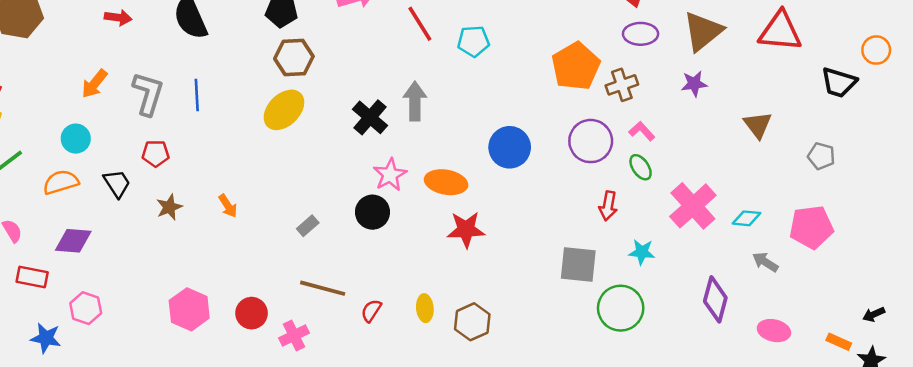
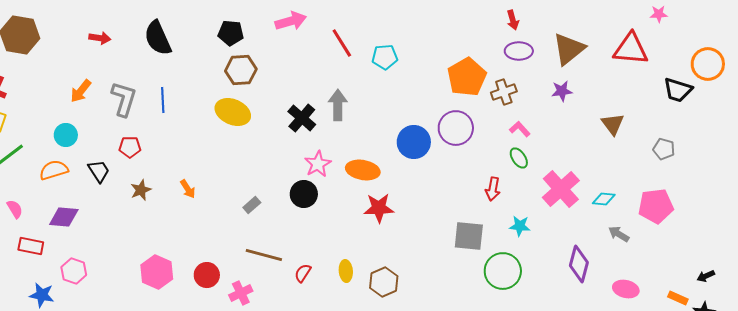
orange circle: (876, 50) -> (708, 64), size x1.4
yellow ellipse: (284, 110) -> (233, 112), turned 68
purple circle: (591, 141) -> (456, 128), moved

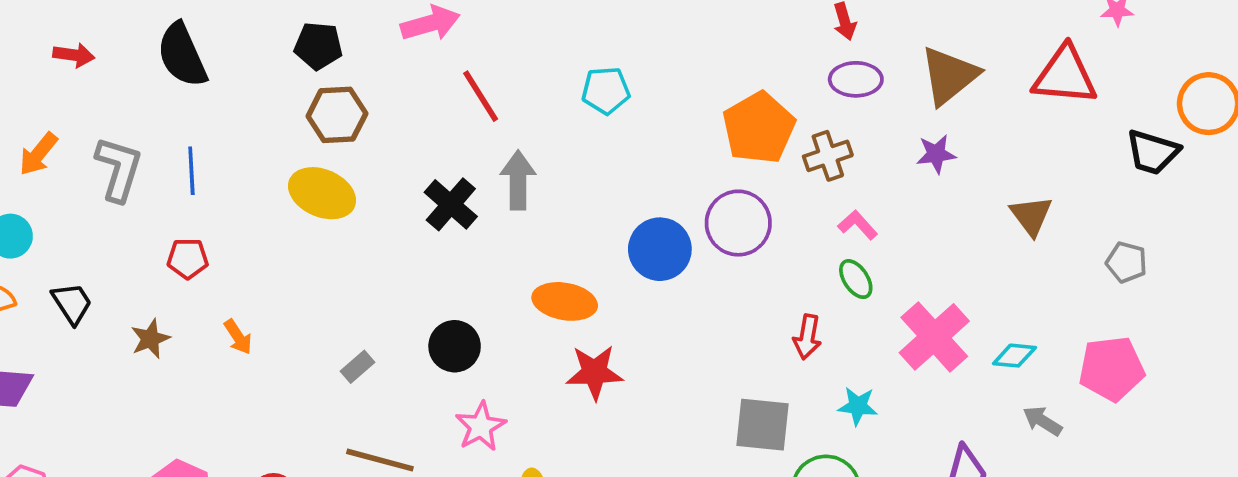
red line: (342, 43) -> (481, 96), moved
red pentagon: (130, 147) -> (188, 259), moved
pink star: (318, 164) -> (481, 426), moved

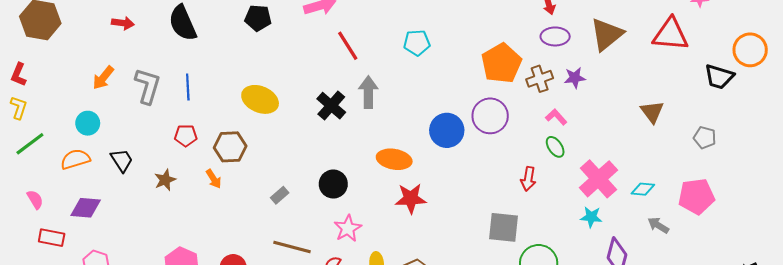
brown hexagon: (337, 115) -> (230, 147), moved
purple star: (936, 154) -> (575, 78), moved
cyan star: (858, 406) -> (591, 217), moved

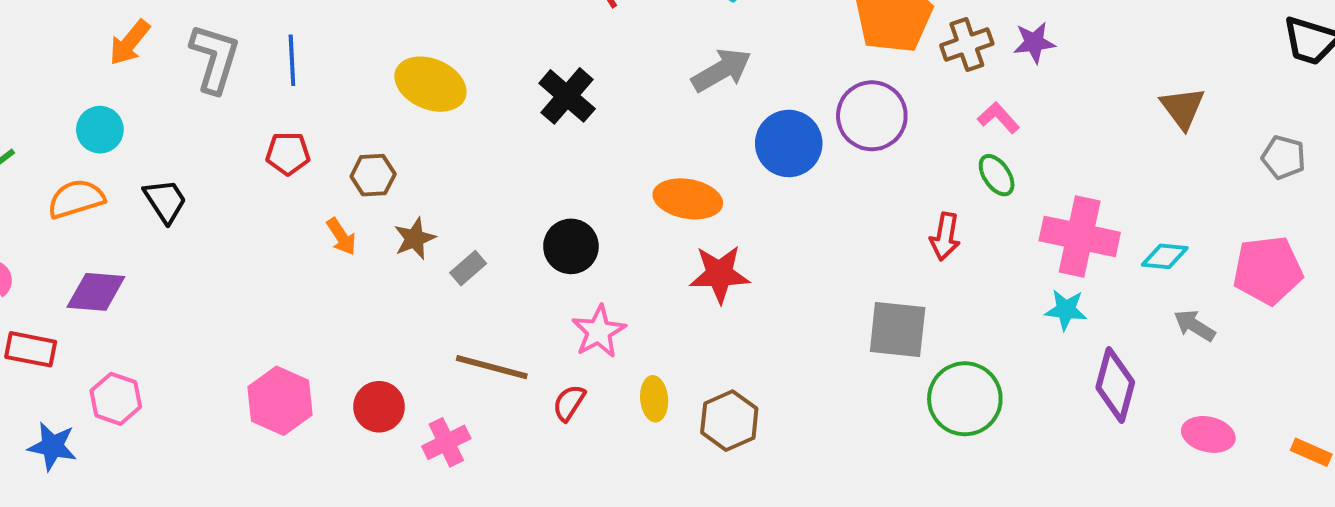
gray arrow: (368, 92) -> (721, 70), moved, turned 60
brown hexagon: (230, 147) -> (373, 175), size x0.7
pink cross: (598, 179) -> (1080, 236), turned -36
brown star: (165, 180) -> (415, 238), moved

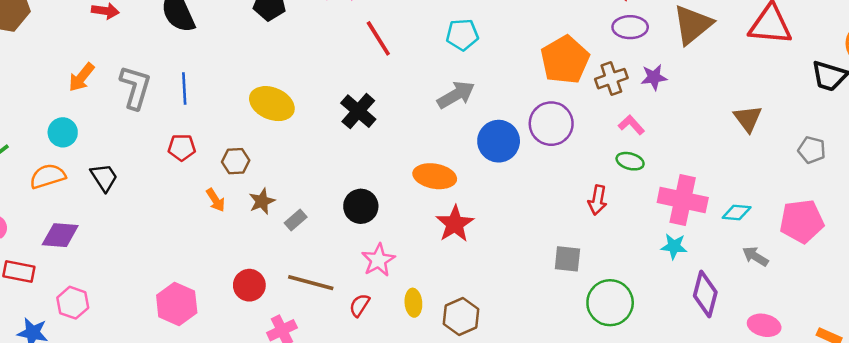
green ellipse: (997, 175) -> (630, 161), turned -40
red star: (719, 274) -> (455, 224), turned -30
gray square: (898, 330) -> (567, 259), size x0.7
red circle: (379, 407) -> (249, 285), moved

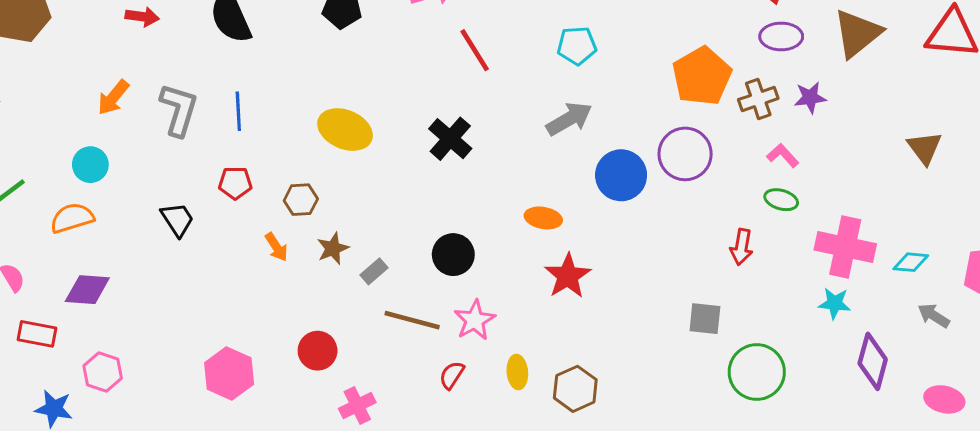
orange ellipse: (435, 176) -> (543, 218), size x0.7
black trapezoid: (104, 177) -> (177, 219), moved
brown line: (311, 283) -> (412, 320), moved

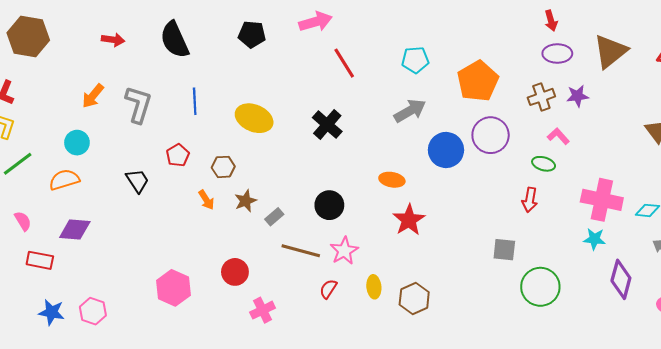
orange pentagon: (702, 76) -> (478, 81), moved
blue line: (238, 111) -> (195, 101), moved
red pentagon: (235, 183) -> (178, 155), turned -30
green ellipse: (781, 200) -> (544, 164), moved
pink hexagon: (103, 372) -> (93, 311), moved

